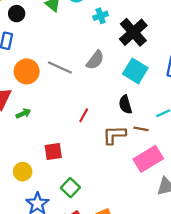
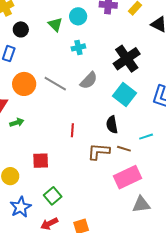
cyan cross: (101, 16) -> (78, 47), moved
red line: (84, 115) -> (72, 130), turned -32

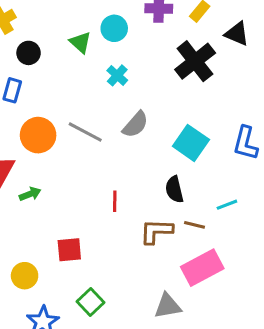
cyan cross: (78, 47) -> (117, 75), turned -32
black cross: (127, 59) -> (195, 61), moved
gray triangle: (141, 204) -> (168, 306), moved

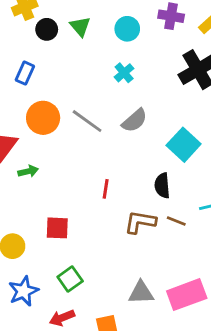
green triangle: (80, 42) -> (80, 26), moved
black circle: (29, 53) -> (47, 29), moved
pink rectangle: (202, 268) -> (187, 295), moved

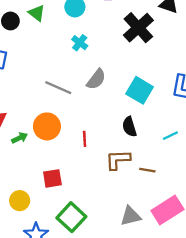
orange circle: (43, 118) -> (47, 126), moved
brown line: (176, 221) -> (147, 170), moved
green square: (70, 279) -> (71, 217), size x1.4

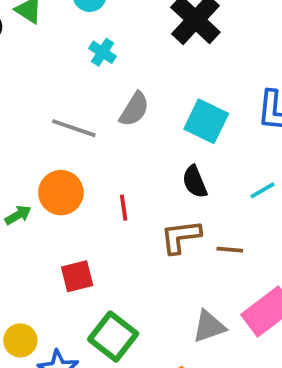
yellow circle: (20, 201) -> (20, 340), moved

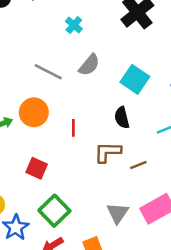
brown line: (230, 250) -> (138, 165), turned -35
red square: (77, 276) -> (37, 168), turned 30
gray triangle: (209, 326) -> (118, 213), turned -45

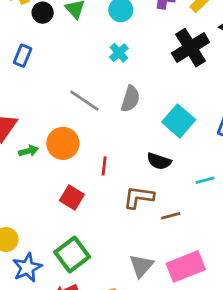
gray semicircle: (89, 65) -> (130, 99), turned -30
black semicircle: (122, 118) -> (159, 161), turned -65
red square: (37, 168) -> (72, 197), moved

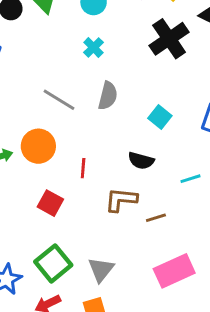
cyan square: (179, 121) -> (160, 117), size x0.7
gray triangle: (141, 266) -> (101, 270), moved

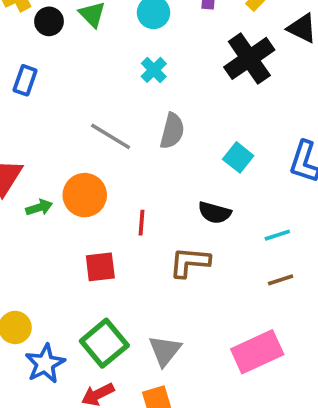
red square: (50, 203) -> (100, 267), turned -35
brown line: (156, 218) -> (281, 280), moved

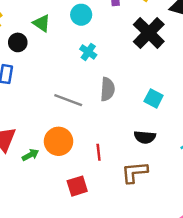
black circle: (49, 21) -> (18, 42), moved

